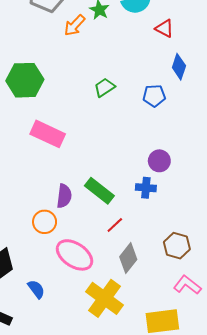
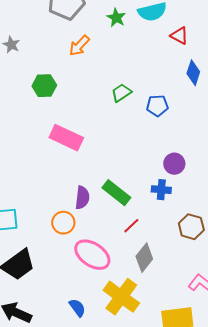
orange arrow: (75, 25) -> (79, 46), moved
green hexagon: (25, 80) -> (44, 86), size x0.7
blue pentagon: (154, 96) -> (157, 106), moved
brown hexagon: (177, 246) -> (191, 227), moved
blue semicircle: (36, 289) -> (77, 308), moved

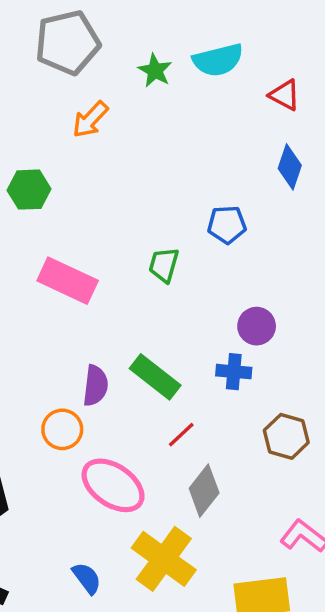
red triangle: (179, 36) -> (285, 95), moved
green trapezoid: (121, 93) -> (164, 265), moved, turned -40

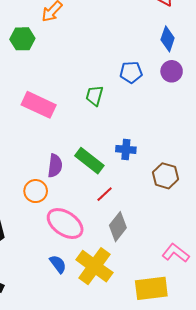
green hexagon: (29, 190) -> (22, 39), moved
purple circle: (257, 326) -> (172, 71), moved
blue cross: (234, 372) -> (126, 149), moved
brown hexagon: (286, 436) -> (165, 176), moved
blue semicircle: (87, 578) -> (58, 264), moved

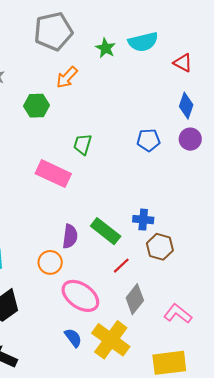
green trapezoid: (94, 96) -> (83, 144), moved
brown hexagon: (165, 176) -> (160, 247), moved
pink L-shape: (176, 253) -> (178, 314), moved

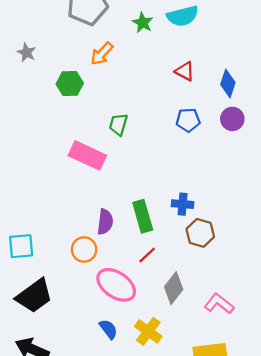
red triangle: (183, 63) -> (185, 71), moved
green rectangle: (106, 231) -> (143, 216), turned 36
red line: (121, 266) -> (147, 255), moved
yellow cross: (111, 340) -> (148, 331), size x0.7

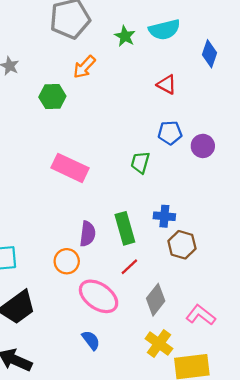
blue diamond: (228, 84) -> (209, 54), moved
purple circle: (232, 119) -> (203, 146), moved
green trapezoid: (118, 124) -> (140, 162), moved
yellow cross: (148, 331) -> (159, 344), moved

